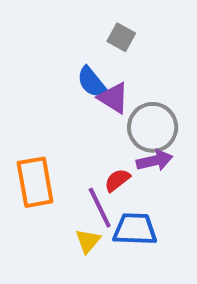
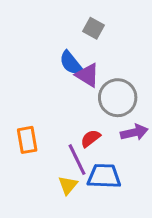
purple arrow: (155, 161) -> (134, 132), moved
orange rectangle: (35, 182) -> (27, 140), size x0.7

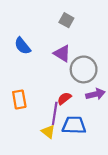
blue semicircle: (71, 63) -> (23, 46), moved
purple line: (77, 160) -> (55, 113), turned 35
yellow triangle: (68, 185) -> (48, 132), turned -32

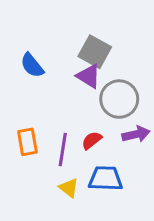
gray square: (66, 20) -> (95, 52), moved, size x1.5
purple line: (55, 113) -> (63, 149), moved

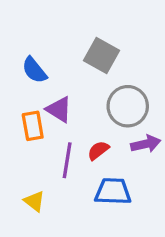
purple triangle: (89, 76) -> (59, 109), moved
orange rectangle: (27, 142) -> (33, 126), moved
yellow triangle: (69, 188) -> (34, 201), moved

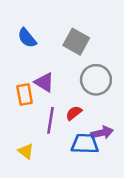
blue semicircle: (34, 70) -> (27, 38), moved
purple arrow: (146, 144) -> (102, 133), moved

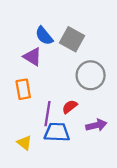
blue semicircle: (27, 38) -> (44, 36), moved
purple triangle: (44, 82) -> (32, 57), moved
blue trapezoid: (85, 144) -> (57, 132), moved

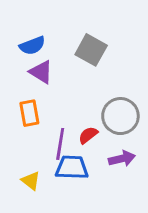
blue semicircle: (44, 36) -> (32, 46), moved, turned -72
gray circle: (91, 75) -> (120, 116), moved

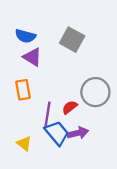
blue semicircle: (32, 46) -> (25, 36), turned 36
purple arrow: (122, 159) -> (78, 133), moved
blue trapezoid: (72, 167) -> (57, 133), turned 48

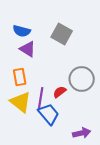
purple arrow: (78, 133) -> (82, 133), moved
yellow triangle: (24, 143) -> (21, 102), moved, size x1.6

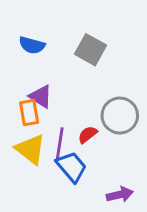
purple triangle: (28, 49) -> (41, 96), moved

